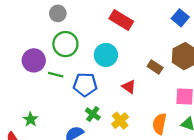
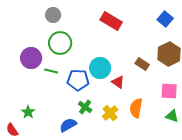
cyan circle: (106, 55) -> (100, 68), moved
orange semicircle: (159, 124) -> (136, 108), moved

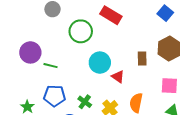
green circle: (60, 43) -> (81, 31), moved
brown rectangle: (142, 64) -> (142, 59), turned 56
blue pentagon: (78, 80) -> (55, 96), moved

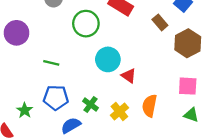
purple circle: (30, 52) -> (17, 33), moved
brown rectangle: (142, 59) -> (160, 22), moved, turned -40

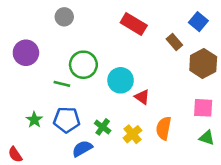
green circle: (86, 24) -> (83, 65), moved
green star: (25, 110) -> (34, 120), moved

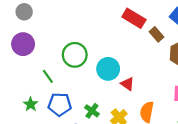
gray circle: (64, 17) -> (24, 12), moved
red rectangle: (134, 24) -> (134, 18), moved
green line: (62, 84) -> (48, 76), moved, turned 40

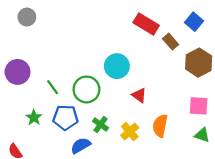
purple circle: (23, 44) -> (18, 72), moved
green circle: (75, 55) -> (86, 89), moved
cyan circle: (108, 69) -> (117, 66), moved

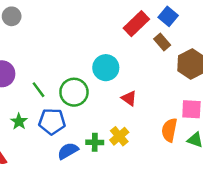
blue square: (194, 22) -> (168, 16), moved
red rectangle: (146, 24) -> (136, 24), turned -75
green cross: (101, 125) -> (95, 142), moved, turned -35
orange semicircle: (160, 126) -> (169, 130), moved

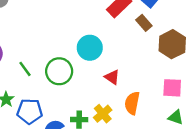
blue pentagon: (52, 122) -> (30, 111), moved
orange semicircle: (169, 130) -> (132, 103), moved

